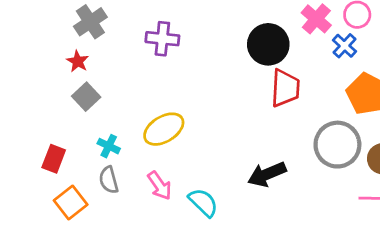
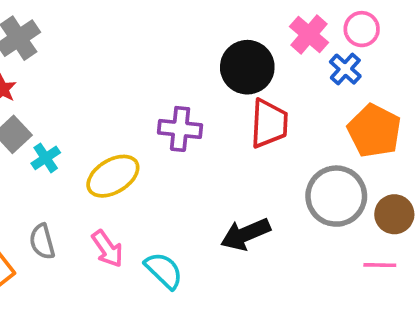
purple cross: (162, 39) -> (180, 129), moved
cyan cross: (109, 146) -> (46, 158), moved, turned 30

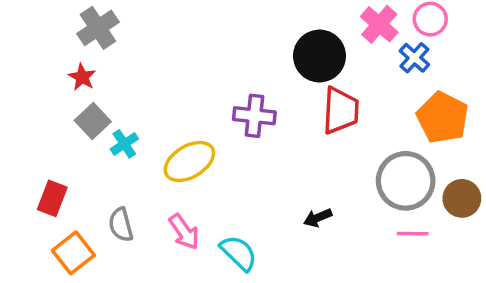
black arrow: (245, 234) -> (318, 218), size x0.6
pink line: (380, 265) -> (413, 234), moved

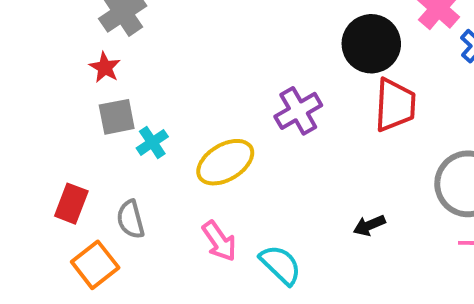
purple cross: (254, 116) -> (298, 111), turned -36
gray square: (93, 121) -> (117, 117), turned 32
gray semicircle: (121, 225) -> (131, 219), moved

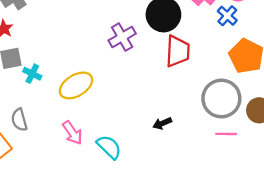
purple cross: (298, 111) -> (122, 37), moved
cyan cross: (152, 142) -> (32, 74), turned -30

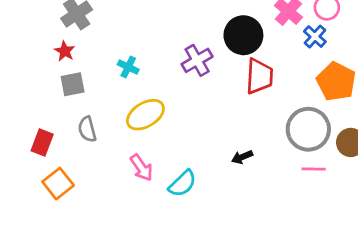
cyan cross: (32, 74) -> (128, 67), moved
gray semicircle: (19, 120) -> (87, 129), moved
cyan semicircle: (109, 147) -> (183, 184), turned 92

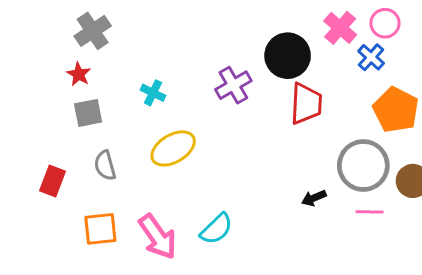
black arrow: (242, 157) -> (314, 198), moved
pink arrow: (141, 168) -> (158, 237), moved, size x1.4
orange square: (58, 184) -> (100, 229), moved, turned 32

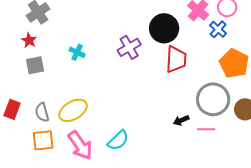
yellow ellipse: (173, 148) -> (73, 110), moved
gray semicircle: (105, 165) -> (42, 112), moved
pink line: (370, 212) -> (206, 129), moved

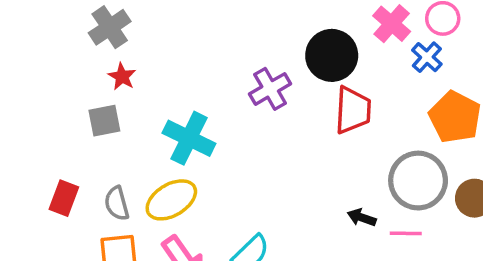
red star: (29, 40) -> (122, 77), moved
cyan cross: (77, 52) -> (189, 138), moved, size x1.8
black arrow: (181, 120) -> (362, 218), turned 42

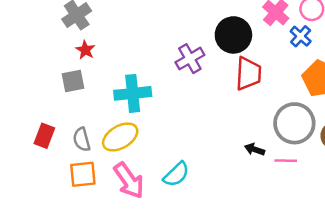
cyan cross: (189, 138) -> (133, 93), turned -32

